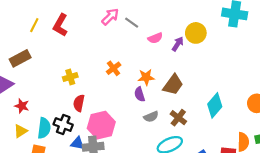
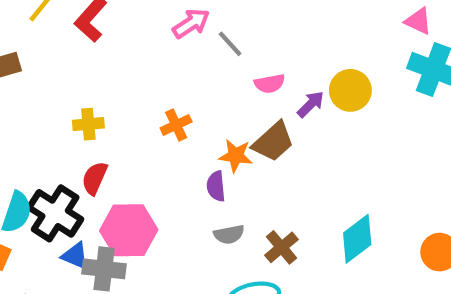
brown trapezoid: (173, 85) -> (273, 142), moved
black cross: (63, 125) -> (55, 213), size x1.4

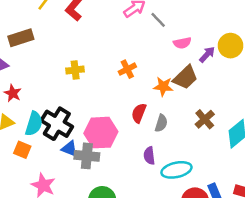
red semicircle: (95, 178) -> (139, 113), moved
purple semicircle: (216, 186) -> (149, 156), moved
gray semicircle: (229, 234) -> (161, 123), moved, turned -60
brown cross: (282, 247) -> (205, 119), moved

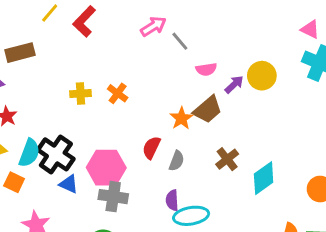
orange cross: (127, 69) -> (118, 93), moved, turned -30
orange star: (163, 86) -> (181, 118), turned 30
gray cross: (87, 156) -> (113, 197), moved
purple semicircle: (149, 156) -> (172, 200), moved

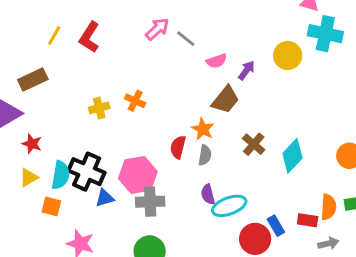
yellow circle: (262, 76) -> (288, 55), moved
orange star: (181, 118) -> (203, 129), moved
blue triangle: (69, 184) -> (105, 198), turned -30

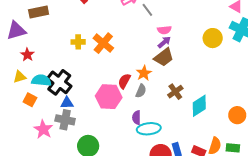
purple arrow: (246, 70) -> (164, 42), moved
orange cross: (135, 101) -> (103, 43), size x1.5
cyan semicircle: (61, 175) -> (41, 80), turned -108
pink hexagon: (138, 175) -> (109, 97), moved
gray cross: (150, 202) -> (65, 120), moved

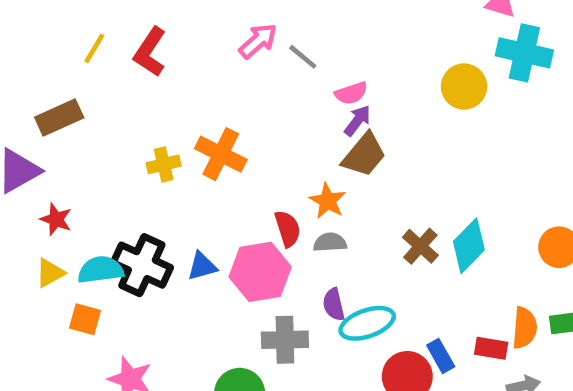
red semicircle: (124, 81) -> (288, 229), turned 147
gray semicircle: (141, 91) -> (330, 242), turned -104
brown cross: (175, 92) -> (420, 246), moved
blue triangle: (67, 103) -> (202, 266), moved
gray cross: (65, 120) -> (285, 340), moved

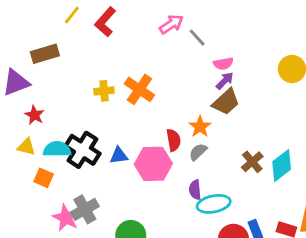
gray semicircle: (330, 242) -> (198, 152), turned -48
yellow triangle: (50, 273) -> (26, 147), turned 36
gray cross: (285, 340) -> (85, 209), moved, turned -36

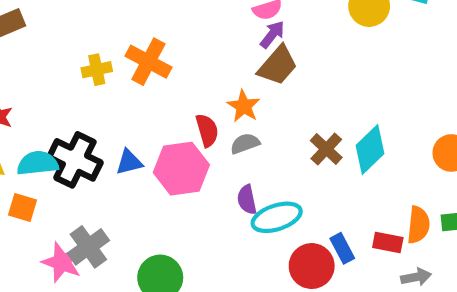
gray semicircle: (198, 152) -> (245, 144), turned 30

